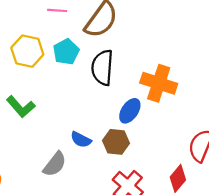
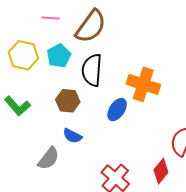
brown hexagon: (116, 142) -> (68, 101), moved

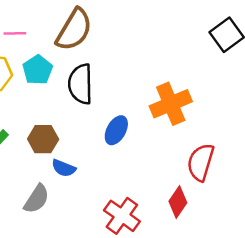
pink line: (51, 18) -> (15, 33), moved
orange cross: (143, 84) -> (171, 104), moved, turned -36
brown hexagon: (68, 101) -> (43, 139), moved

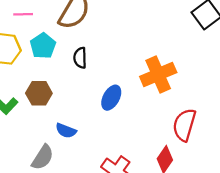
black semicircle: (81, 84) -> (80, 58), size x0.6
brown hexagon: (43, 139) -> (39, 93), moved

